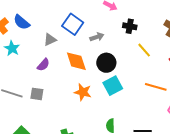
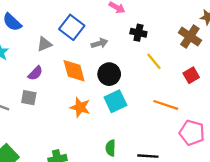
gray square: (37, 94) -> (29, 98), moved

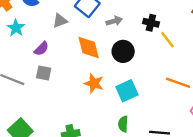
black cross: (138, 33) -> (151, 23), moved
purple semicircle: (35, 73) -> (41, 49), moved
cyan square: (115, 101) -> (127, 91), moved

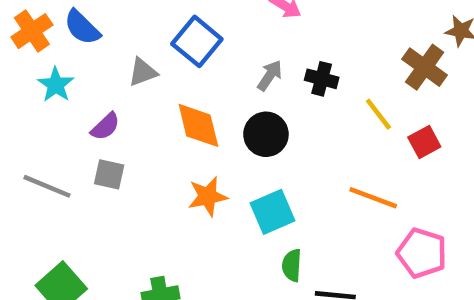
gray arrow: (114, 21) -> (270, 76), moved, turned -42
yellow line: (167, 40) -> (378, 114), moved
orange star: (94, 83) -> (208, 196), turned -30
green semicircle: (123, 124) -> (292, 265), moved

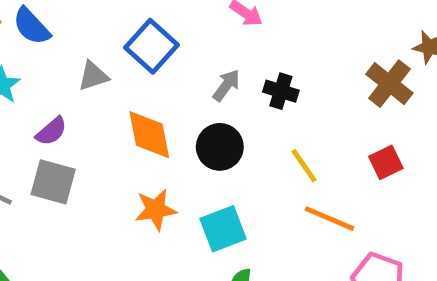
yellow line: (378, 114) -> (304, 166), moved
gray square: (109, 174) -> (53, 182), size x1.4

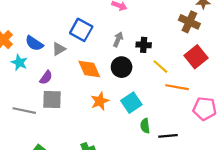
blue semicircle: (31, 26) -> (34, 43), moved
black cross: (281, 91) -> (144, 45), moved
red square: (386, 162) -> (196, 57), size x1.5

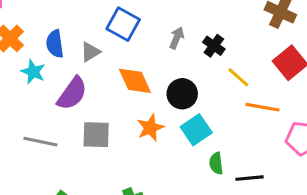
blue semicircle: (34, 43) -> (55, 44), turned 48
black cross: (144, 45) -> (214, 46), turned 32
black circle: (122, 67) -> (182, 94), moved
purple semicircle: (46, 78) -> (72, 94), size x1.6
gray square: (52, 100) -> (96, 135), moved

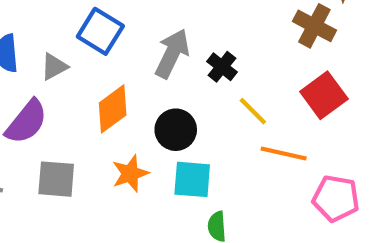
gray arrow: (177, 38) -> (172, 54), size x1.6
orange diamond: (135, 81) -> (113, 109), turned 75
cyan square: (196, 130) -> (192, 179), turned 36

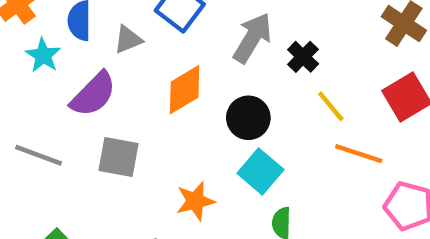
orange star: (130, 173) -> (195, 201), moved
cyan square: (192, 179) -> (260, 171), turned 30

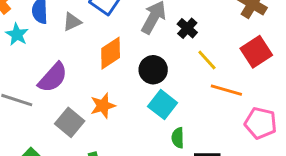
purple semicircle: (93, 94) -> (53, 78), moved
gray square: (119, 157) -> (70, 122), moved, turned 32
orange star: (195, 201) -> (103, 106), moved

